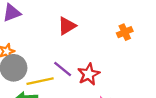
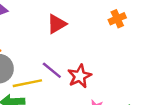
orange cross: (125, 32) -> (117, 19), moved

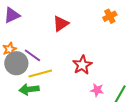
purple line: (52, 70) -> (32, 55), moved

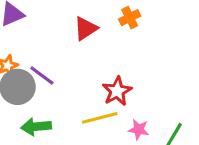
orange cross: (110, 16) -> (130, 18), moved
yellow line: (40, 73) -> (100, 118), moved

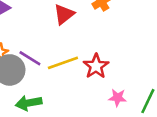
yellow line: (100, 118) -> (63, 63), moved

